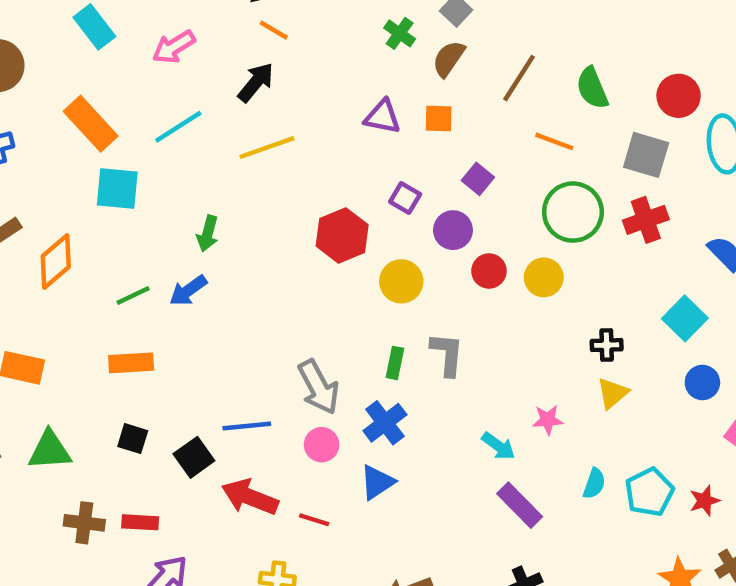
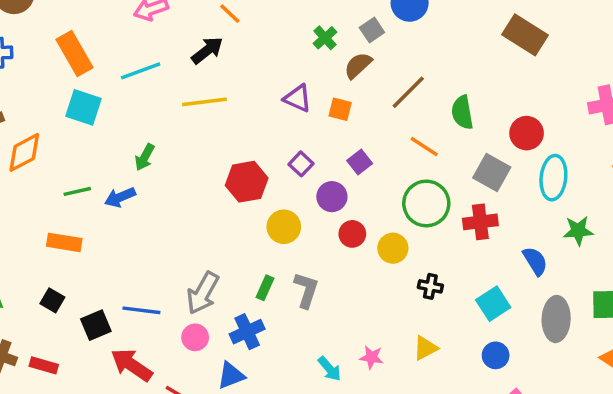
black cross: (607, 345) -> (430, 286), moved
gray arrow: (319, 387) -> (203, 293), turned 45

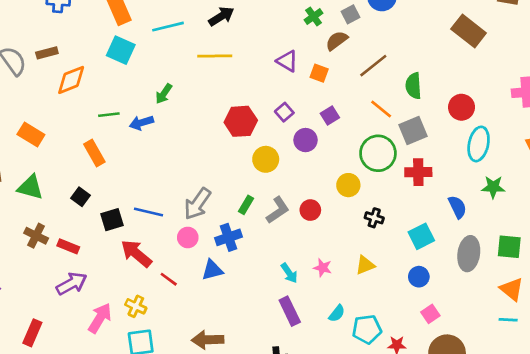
gray square: (492, 173) -> (413, 130), moved, turned 32
red circle: (352, 234) -> (310, 210), moved
orange rectangle: (64, 242) -> (94, 153), turned 45
gray L-shape: (306, 290) -> (278, 210), turned 32

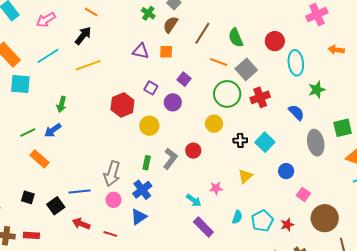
orange rectangle: (94, 153) -> (39, 159), moved
cyan square: (421, 236) -> (265, 142), moved
red arrow: (136, 253) -> (81, 224), size x0.7

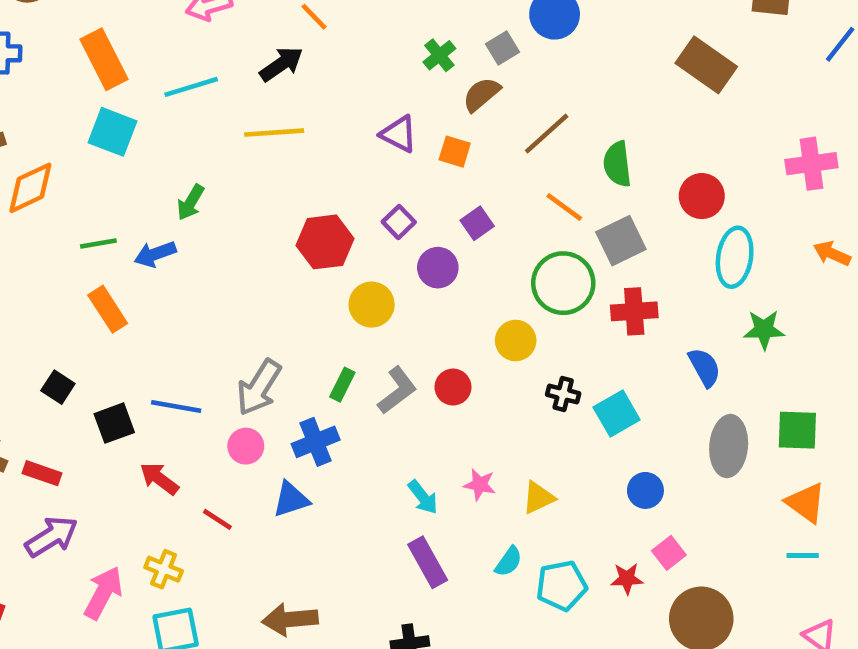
yellow triangle: (245, 176) -> (538, 498), moved
red star: (287, 225) -> (627, 579), moved

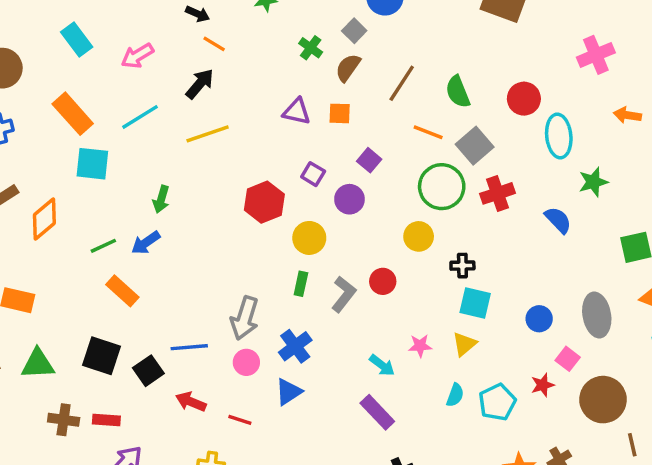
green rectangle: (342, 385) -> (301, 284), moved
black square: (58, 387) -> (102, 356), size x1.6
cyan square: (617, 413) -> (475, 303), moved, turned -32
gray ellipse: (729, 446) -> (597, 315), moved
purple rectangle: (428, 562) -> (377, 412), moved

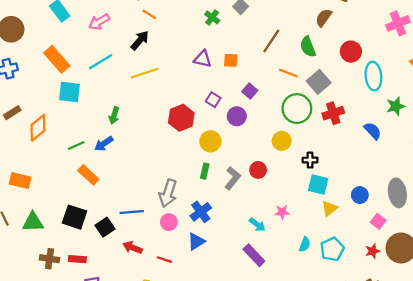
brown semicircle: (348, 68) -> (324, 18), moved
yellow triangle: (464, 344) -> (329, 208), moved
red star: (543, 385) -> (373, 251), moved

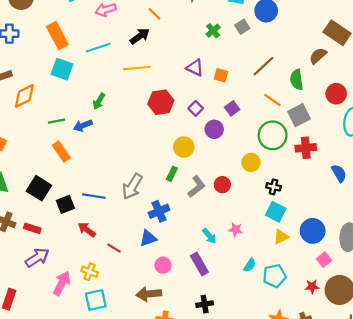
red hexagon: (181, 118) -> (161, 102), moved
blue circle: (360, 195) -> (313, 231), size x1.5
pink circle: (169, 222) -> (163, 265), moved

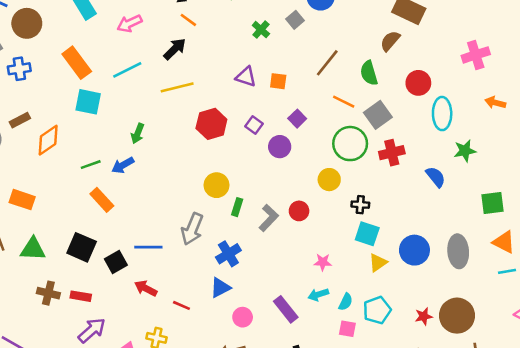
yellow circle: (184, 147) -> (217, 185), moved
cyan arrow: (209, 236) -> (318, 295), moved, turned 119
pink square: (324, 260) -> (347, 329), moved, turned -32

